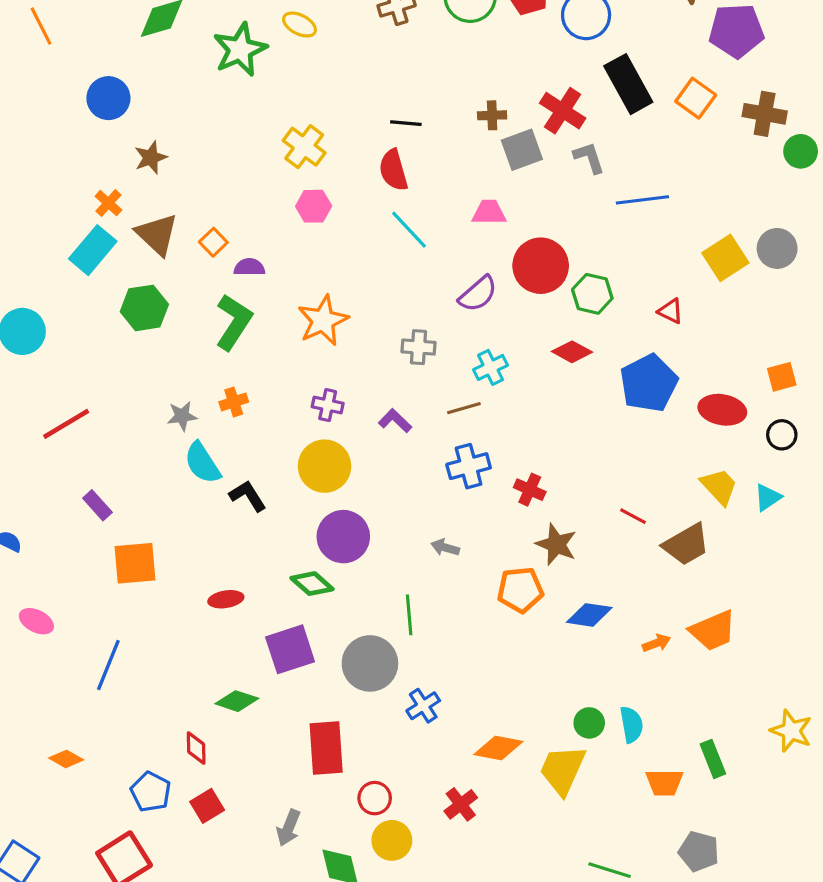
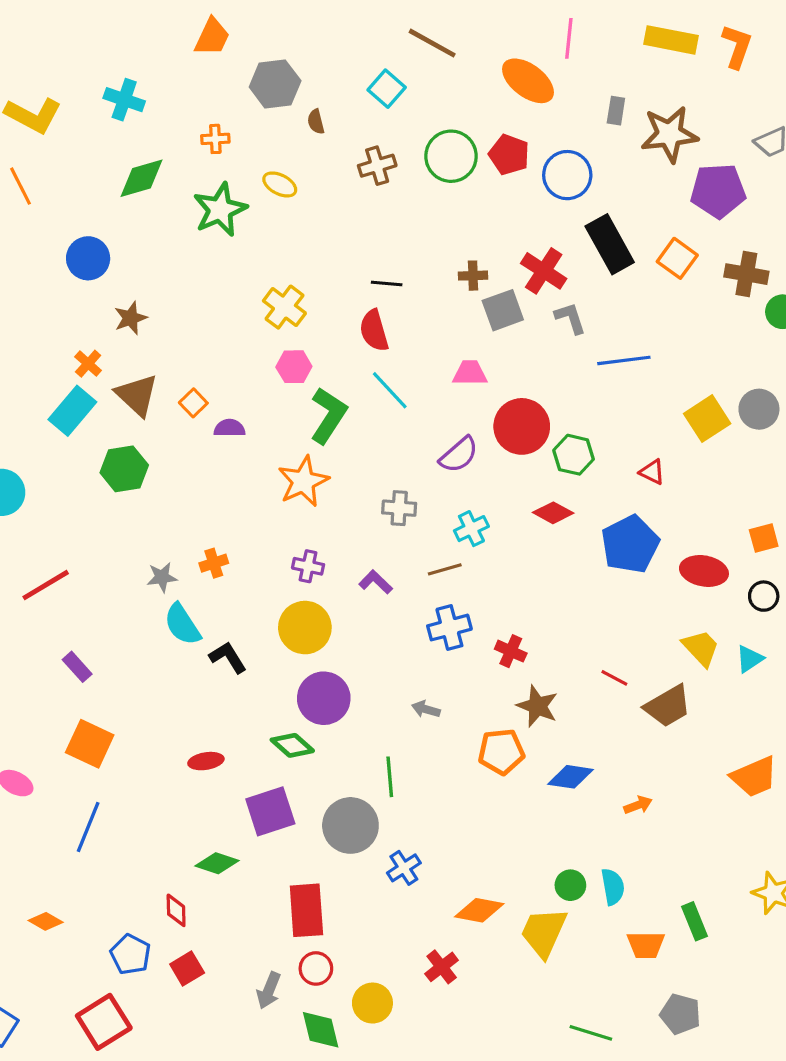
green L-shape: (234, 322) -> (328, 415), moved
orange square: (135, 563) -> (90, 744), moved, turned 30
orange trapezoid: (713, 631) -> (754, 777), moved
red circle: (375, 798) -> (316, 968), moved

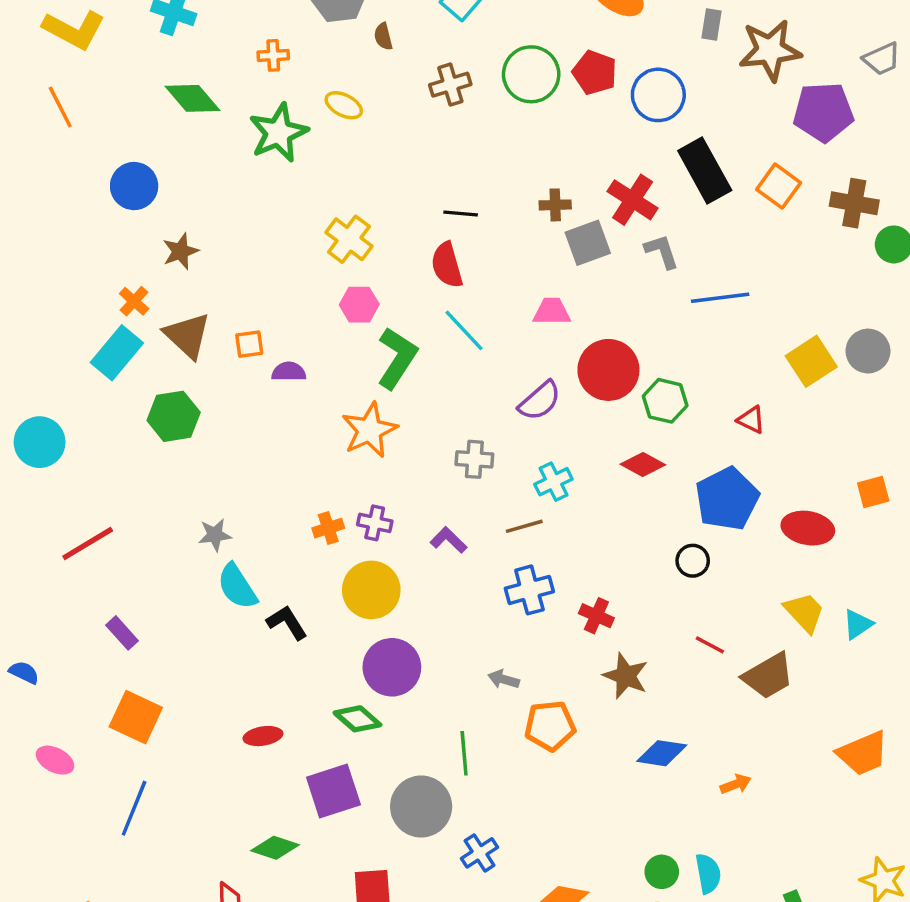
green diamond: (141, 178) -> (193, 98), turned 66
orange square: (193, 403) -> (249, 344), turned 36
orange cross: (214, 563) -> (328, 528), moved
black circle: (764, 596) -> (693, 561), moved
orange pentagon: (501, 752) -> (550, 726), moved

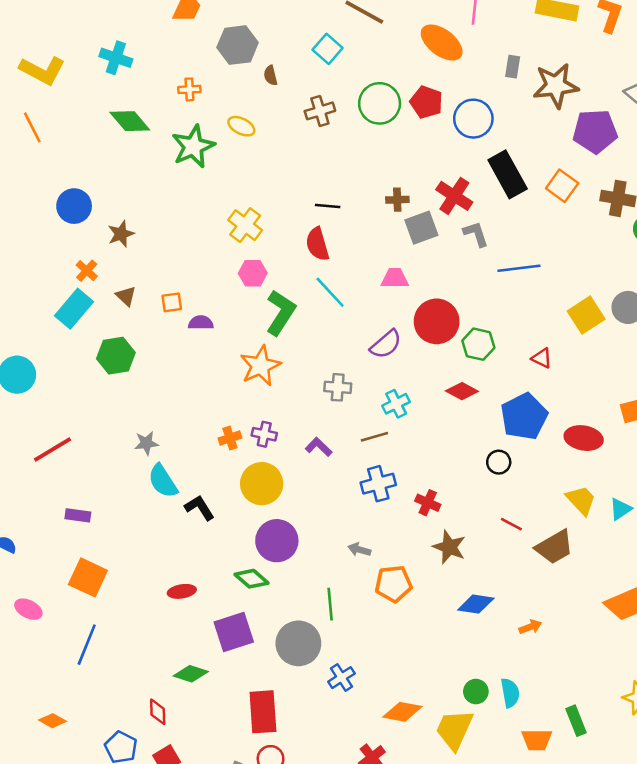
blue circle: (134, 186) -> (74, 206), moved
brown triangle: (187, 336) -> (126, 296), size x0.6
purple rectangle: (122, 633) -> (78, 515), turned -40

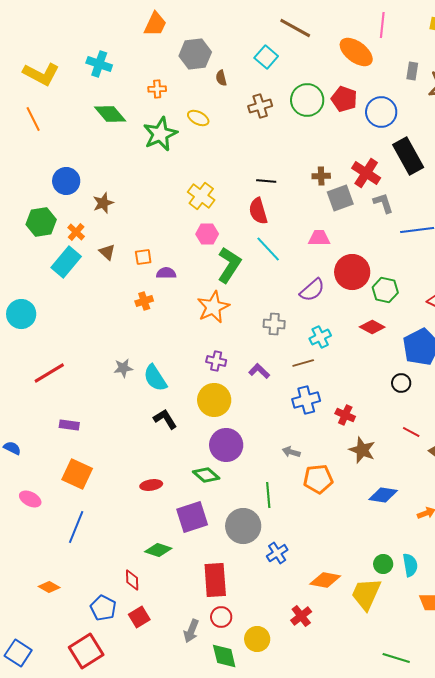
green hexagon: (116, 356) -> (41, 222), moved
orange cross: (230, 438) -> (144, 301), moved
cyan semicircle: (163, 481) -> (155, 378), moved

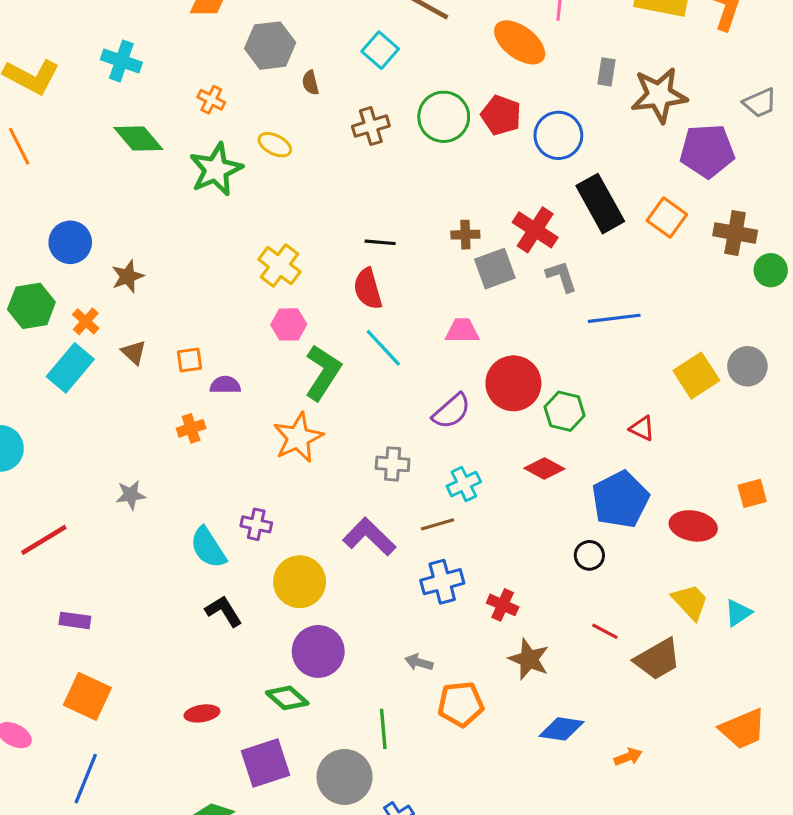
orange cross: (157, 89) -> (211, 100), turned 30
purple cross: (216, 361) -> (256, 524), moved
gray star: (123, 368) -> (131, 495), moved
purple L-shape: (259, 371) -> (369, 537), size x1.6

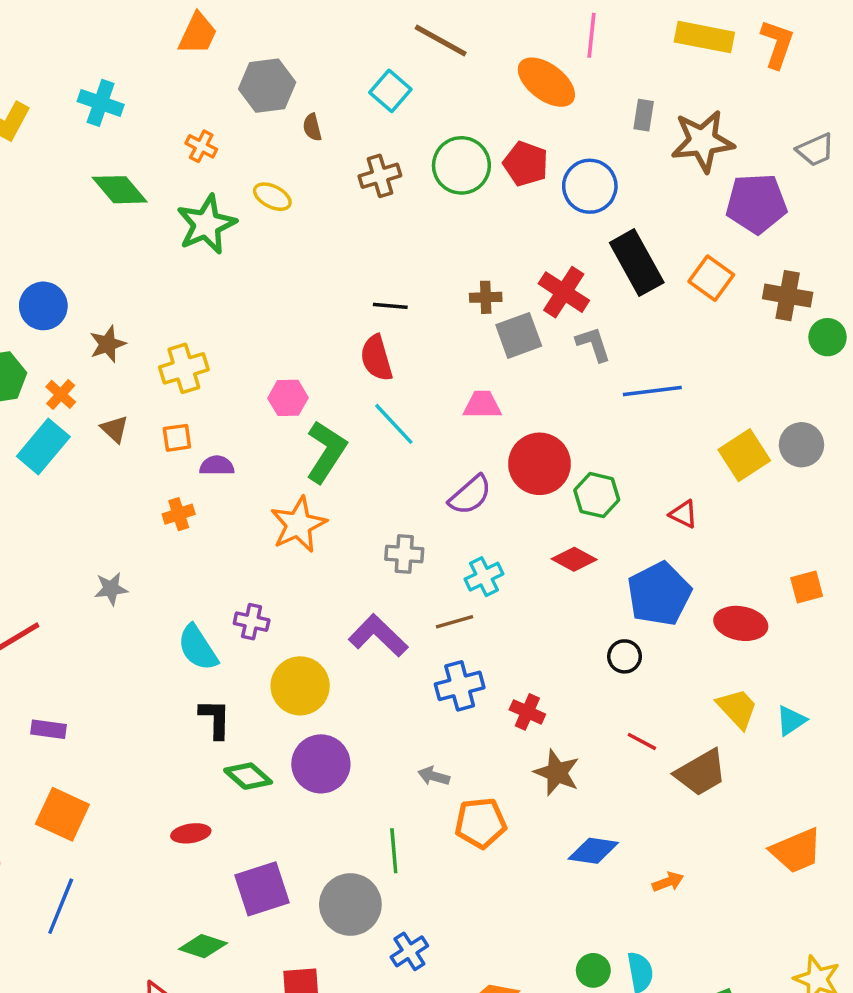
yellow cross: (279, 266) -> (184, 368), moved, turned 36
black L-shape: (224, 611) -> (215, 719), turned 33
green diamond: (287, 698) -> (248, 776), moved

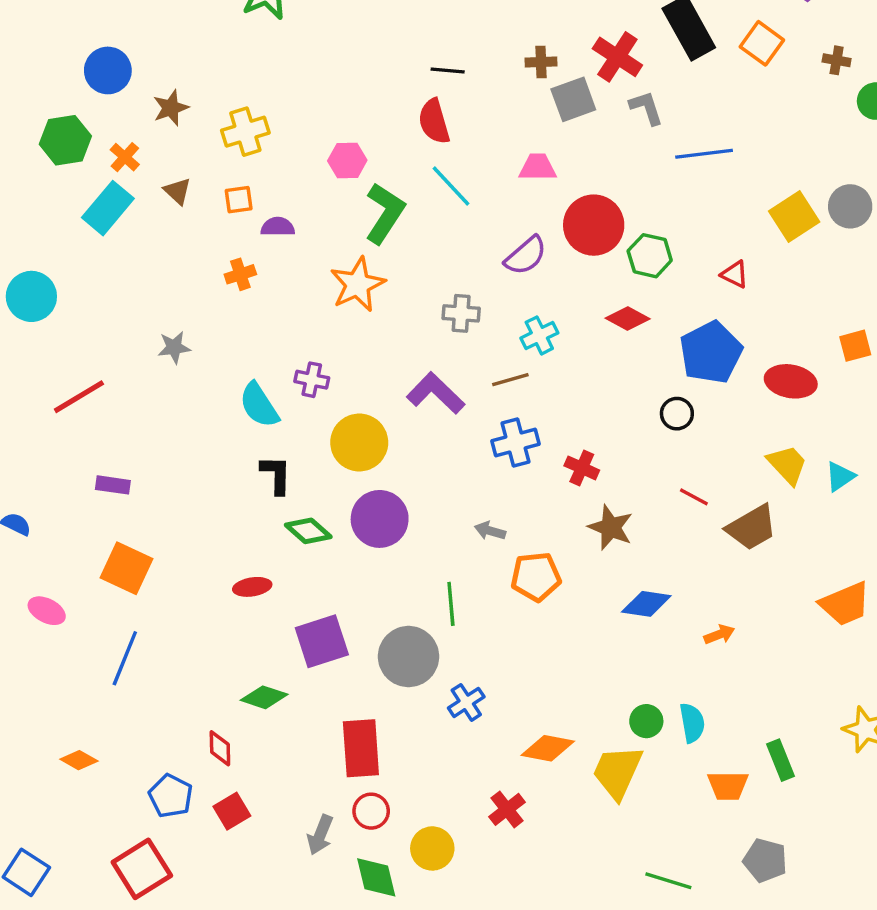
brown cross: (788, 296) -> (837, 60), size x0.6

